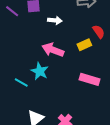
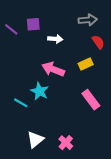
red semicircle: (99, 32) -> (98, 42), moved
pink rectangle: (89, 79) -> (91, 100), turned 36

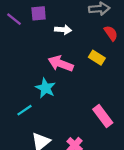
yellow rectangle: (86, 64) -> (97, 58), turned 56
pink rectangle: (91, 100) -> (103, 116), moved
cyan line: (21, 103) -> (24, 110), moved, turned -64

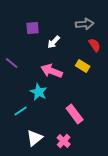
purple line: (14, 19) -> (12, 63), moved
white arrow: (63, 30) -> (54, 42), turned 128
pink rectangle: (103, 116) -> (75, 114), moved

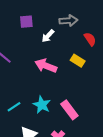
gray arrow: (85, 24) -> (68, 21), moved
cyan star: (39, 92) -> (42, 105), moved

